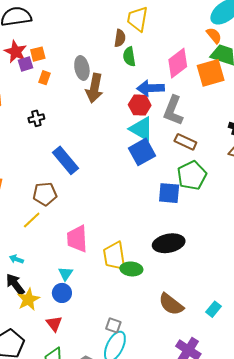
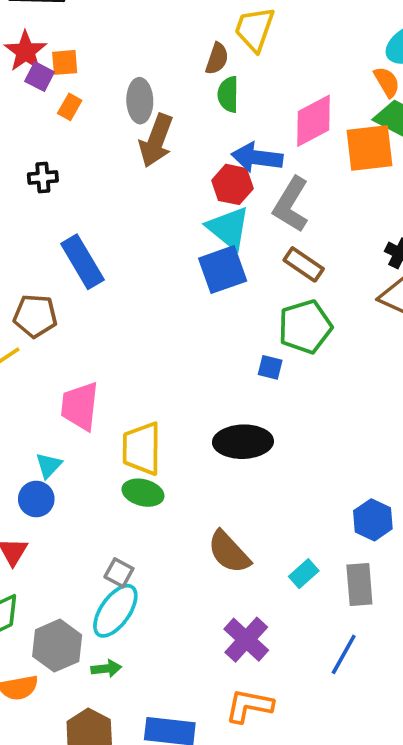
purple square: (25, 64) -> (40, 77), turned 35
blue square: (169, 193) -> (270, 367), moved, size x0.6
green ellipse: (131, 269) -> (143, 493), moved

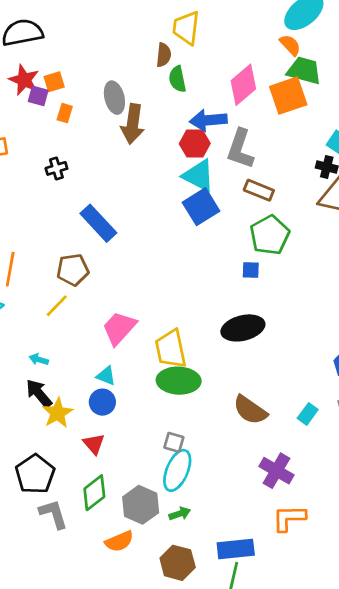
pink trapezoid: (80, 406) -> (119, 328), turned 48
cyan triangle: (49, 465) -> (106, 376), turned -40
green ellipse: (143, 493) -> (179, 381), size x1.4

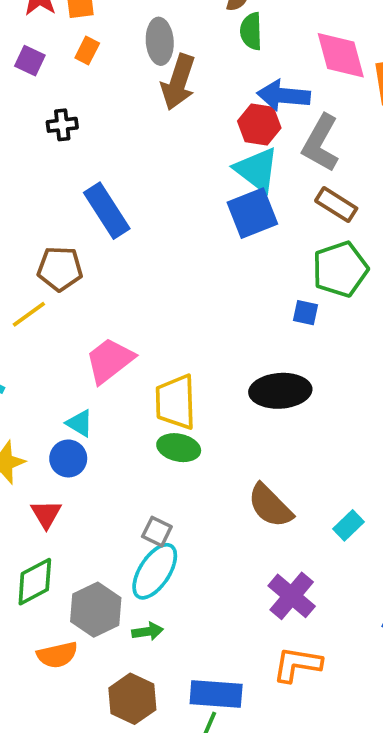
pink diamond: (243, 85) -> (341, 55), turned -75
purple square: (38, 96) -> (30, 61), moved
green ellipse: (179, 381) -> (179, 448), size x0.7

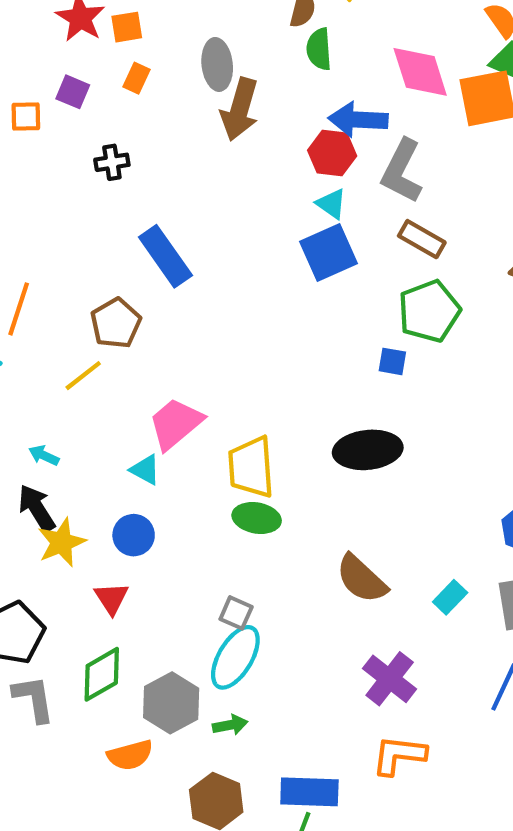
cyan triangle: (257, 170) -> (331, 204), size x0.6
brown pentagon: (60, 269) -> (116, 323), turned -30
cyan triangle: (80, 423) -> (145, 470), moved

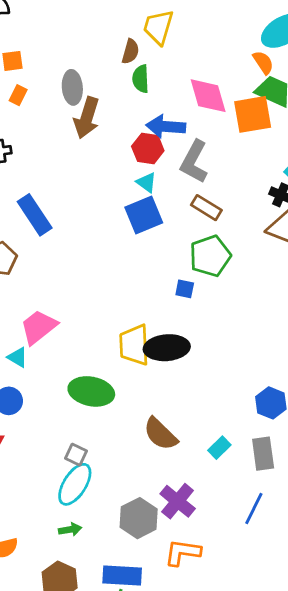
yellow trapezoid: (251, 467) -> (134, 345), moved
green ellipse: (257, 518) -> (91, 391), size x1.4
gray hexagon: (171, 703) -> (139, 518), moved

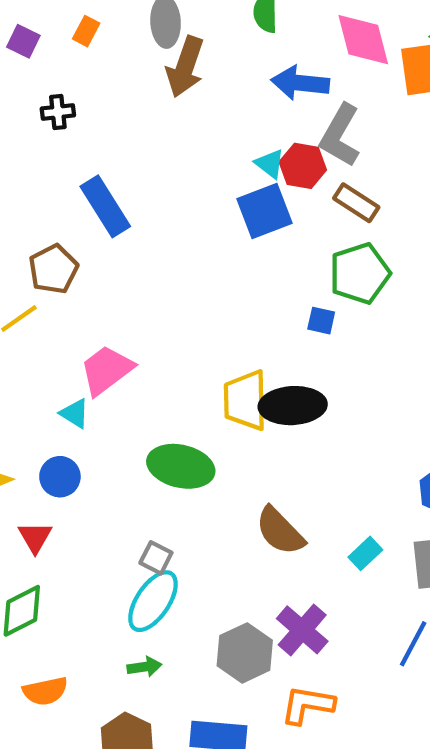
red hexagon: (148, 149) -> (303, 166), moved

